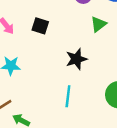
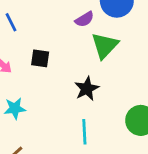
green triangle: (98, 24) -> (105, 46), size x1.5

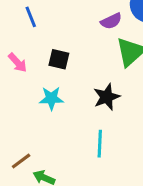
cyan star: (15, 108) -> (51, 98), moved

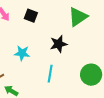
cyan star: (51, 98) -> (22, 53), moved

